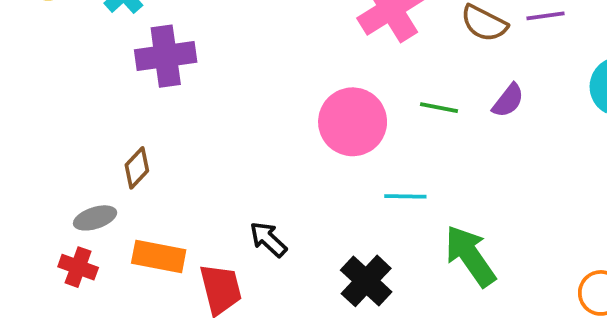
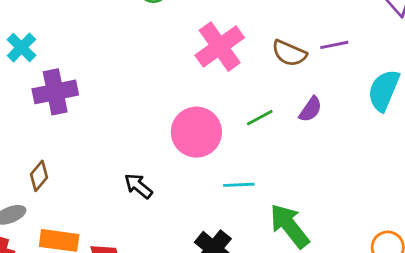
green line: (439, 108) -> (260, 118), turned -36
black arrow: (268, 239) -> (138, 186), moved

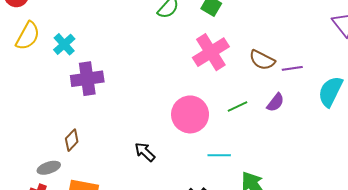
purple line: (334, 45) -> (292, 68), moved

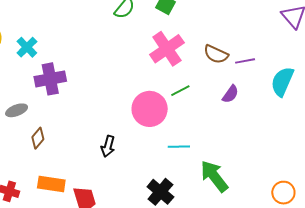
green line: (238, 106) -> (180, 91), moved
black arrow: (145, 152) -> (108, 146), turned -115
gray ellipse: (49, 168) -> (17, 110), moved

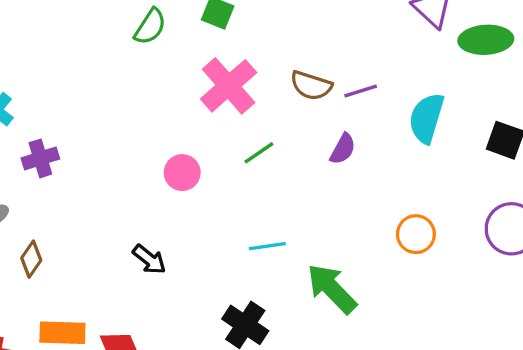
purple cross: (50, 79) -> (40, 158), size x0.7
pink circle: (150, 109) -> (182, 173), moved, size x0.6
black arrow: (108, 146) -> (149, 259), turned -60
orange circle: (283, 193) -> (416, 234), moved

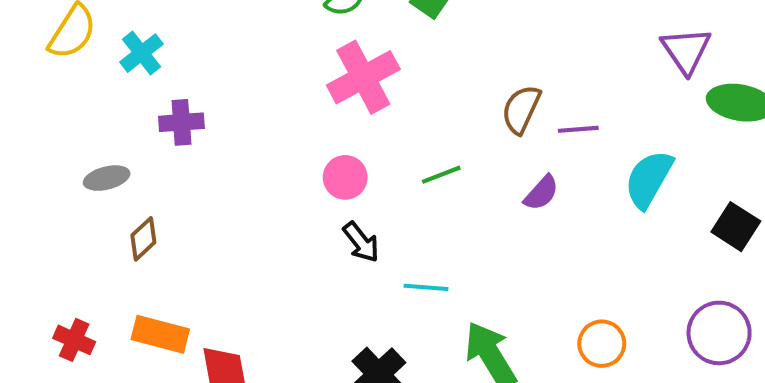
brown semicircle: (311, 85) -> (521, 109), turned 84
pink cross: (229, 86) -> (363, 77), moved
orange circle: (416, 234) -> (602, 344), moved
black arrow: (149, 259) -> (361, 242), moved

